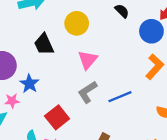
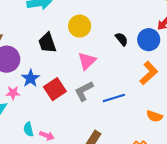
black semicircle: (122, 11) -> (122, 39), moved
red square: (57, 117) -> (55, 89), moved

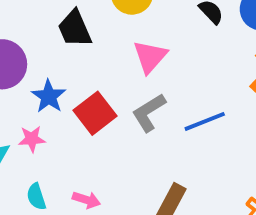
pink star: (13, 93) -> (32, 139), moved
cyan semicircle: (28, 129) -> (36, 197), moved

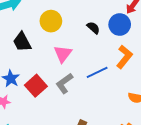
blue line: (205, 121) -> (97, 72), moved

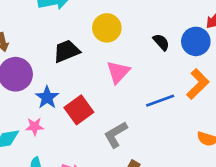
black trapezoid: (22, 42) -> (66, 51), turned 90
gray L-shape: (64, 83) -> (116, 135), moved

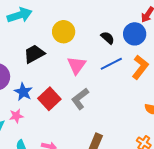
blue line: (160, 101) -> (111, 64), moved
gray L-shape: (116, 135) -> (80, 99), moved

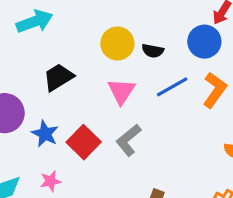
yellow circle: (64, 32) -> (117, 44), moved
black semicircle: (108, 38) -> (153, 51), moved, turned 152
pink star: (16, 116) -> (50, 181), moved

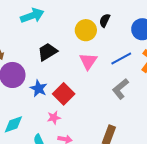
black semicircle: (153, 51) -> (105, 20), moved, turned 104
gray L-shape: (129, 140) -> (120, 89), moved
pink star: (50, 181) -> (54, 118), moved

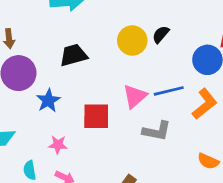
pink triangle: (88, 61) -> (135, 96), moved
gray L-shape: (120, 89) -> (157, 131), turned -145
red square: (64, 94) -> (96, 116), moved, turned 30

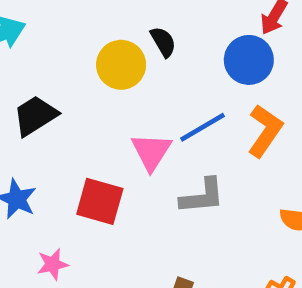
black semicircle: (161, 34) -> (163, 42), turned 126
red square: (96, 116) -> (100, 201), turned 32

